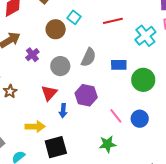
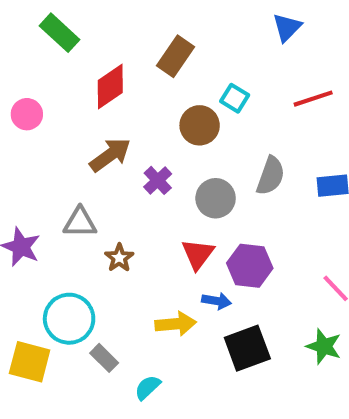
purple hexagon: (86, 95) -> (250, 266), moved
blue arrow: (63, 111) -> (217, 301), moved, turned -80
green star: (108, 144) -> (324, 346), turned 30
black square: (56, 147) -> (247, 348), moved

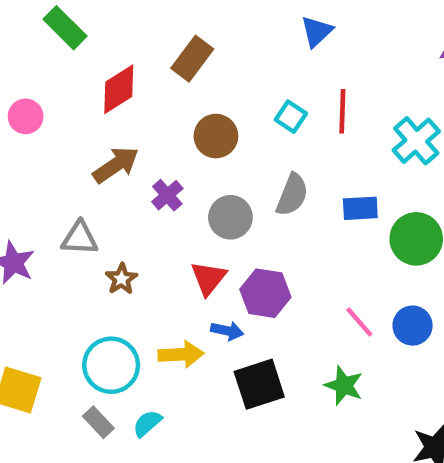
cyan square: (235, 98) -> (291, 117), moved
red line: (313, 99) -> (342, 111), turned -72
cyan circle: (69, 319) -> (111, 365), moved
gray rectangle: (104, 358) -> (98, 422), moved

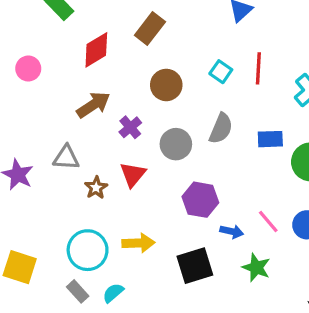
red triangle: (208, 278) -> (133, 175), moved
blue arrow: (227, 331) -> (232, 231), moved

